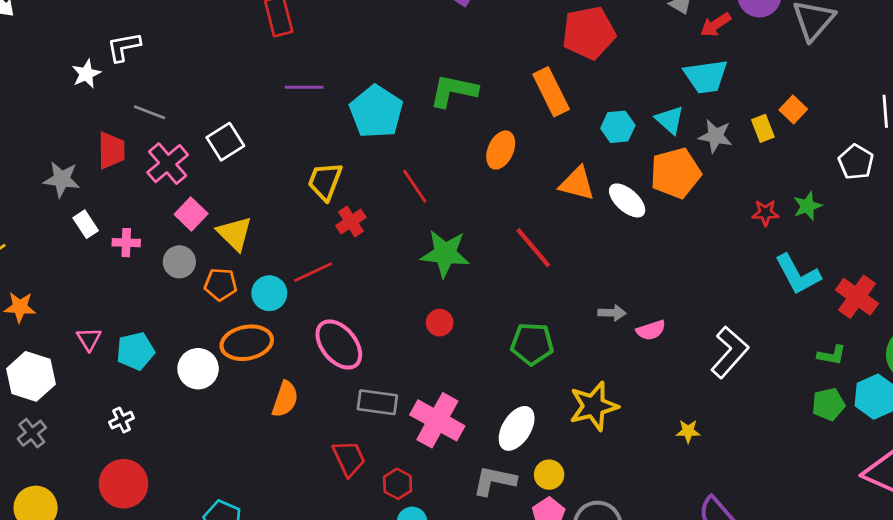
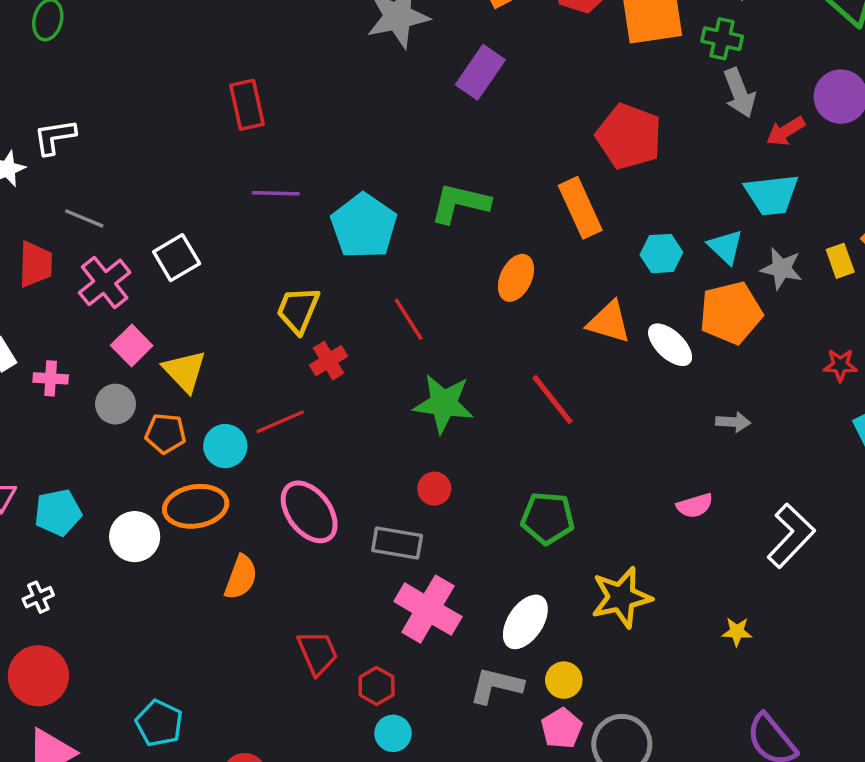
red pentagon: (589, 33) -> (629, 136), turned 30
gray arrow: (612, 313) -> (733, 422), moved
gray rectangle: (377, 402) -> (397, 543), moved

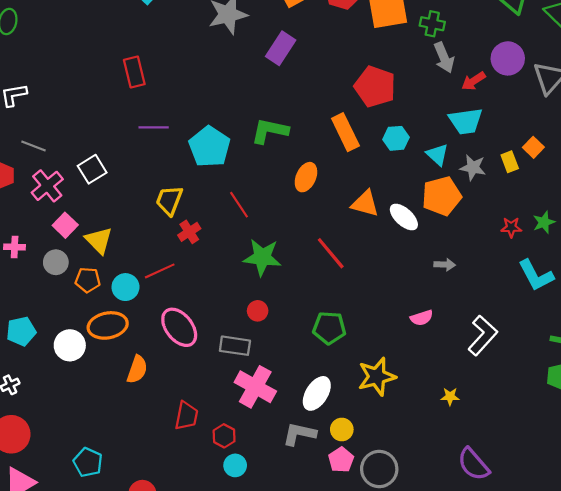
cyan hexagon: (661, 254) -> (396, 138), moved
red trapezoid: (317, 653) -> (186, 416), turned 36

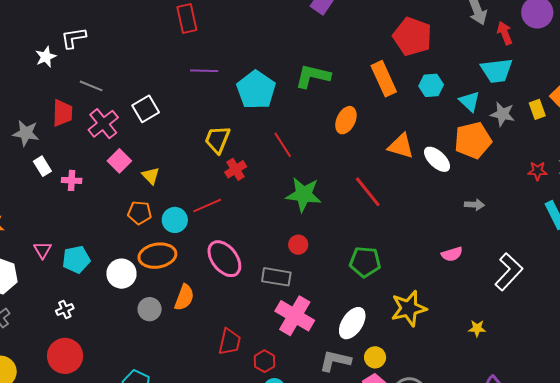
red arrow: (473, 81) -> (505, 33), turned 100
yellow triangle: (99, 240) -> (151, 176), size x0.7
gray circle: (56, 262) -> (150, 309), moved

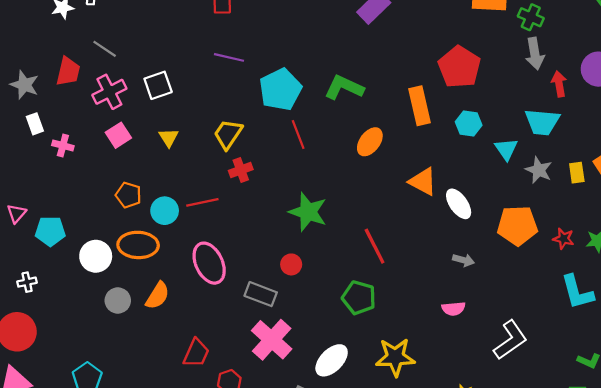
orange pentagon: (473, 140) -> (517, 225), moved
red line: (283, 145) -> (298, 135), moved
yellow triangle: (151, 176) -> (169, 138), moved
red line: (368, 192) -> (375, 246), moved
gray arrow: (474, 205) -> (463, 260), moved

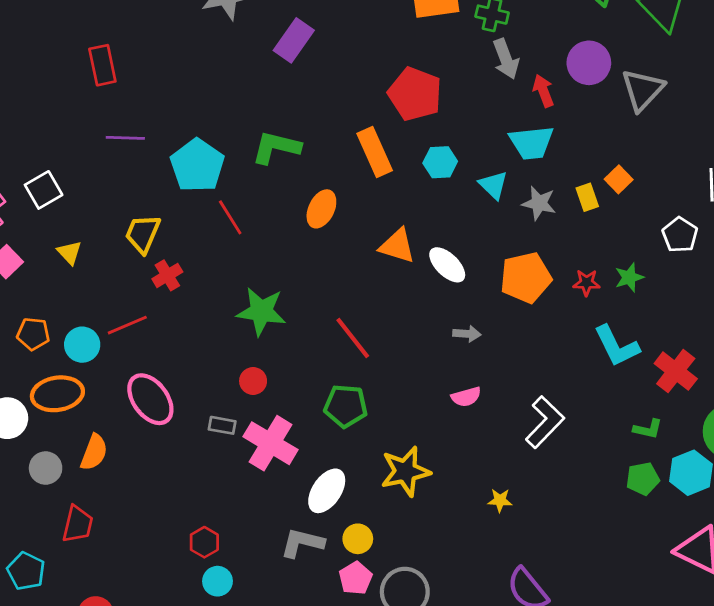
gray rectangle: (261, 294) -> (222, 425), size x0.7
pink cross: (272, 340) -> (270, 443), moved
red trapezoid: (196, 353) -> (78, 524), moved

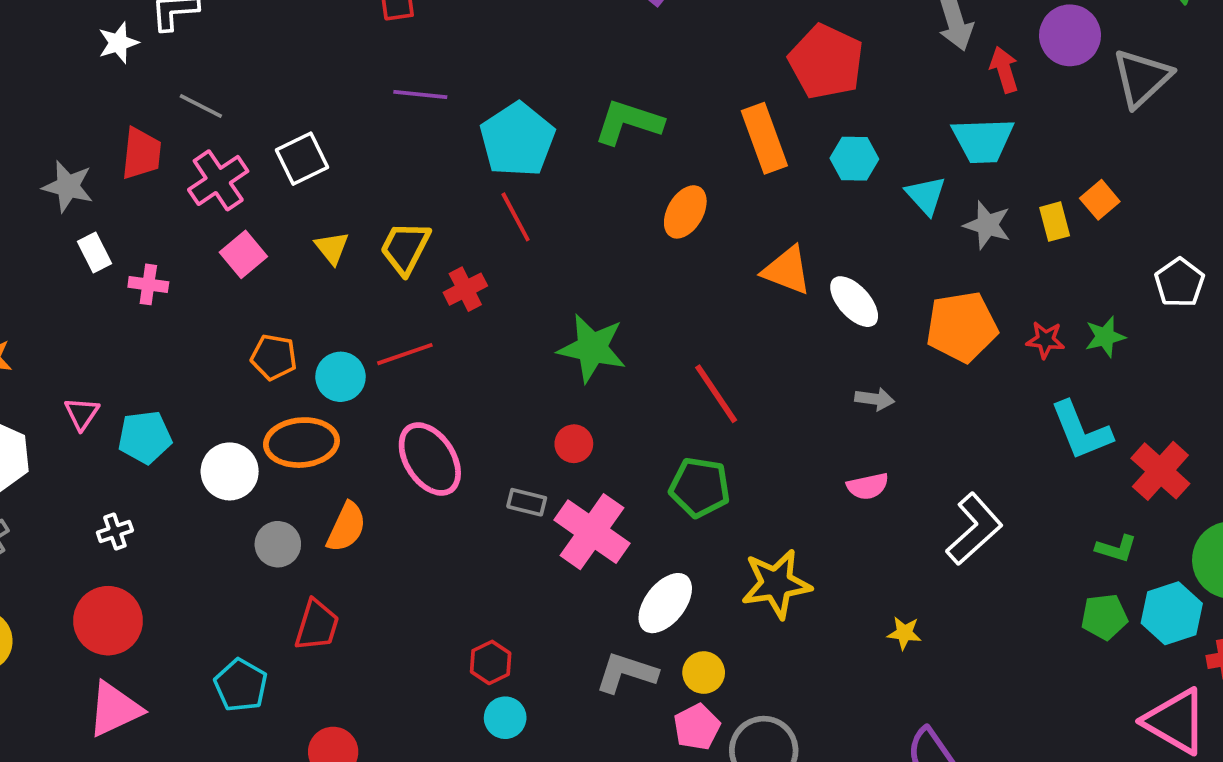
red line: (230, 217) -> (516, 217), moved
yellow trapezoid: (143, 234) -> (405, 248), moved

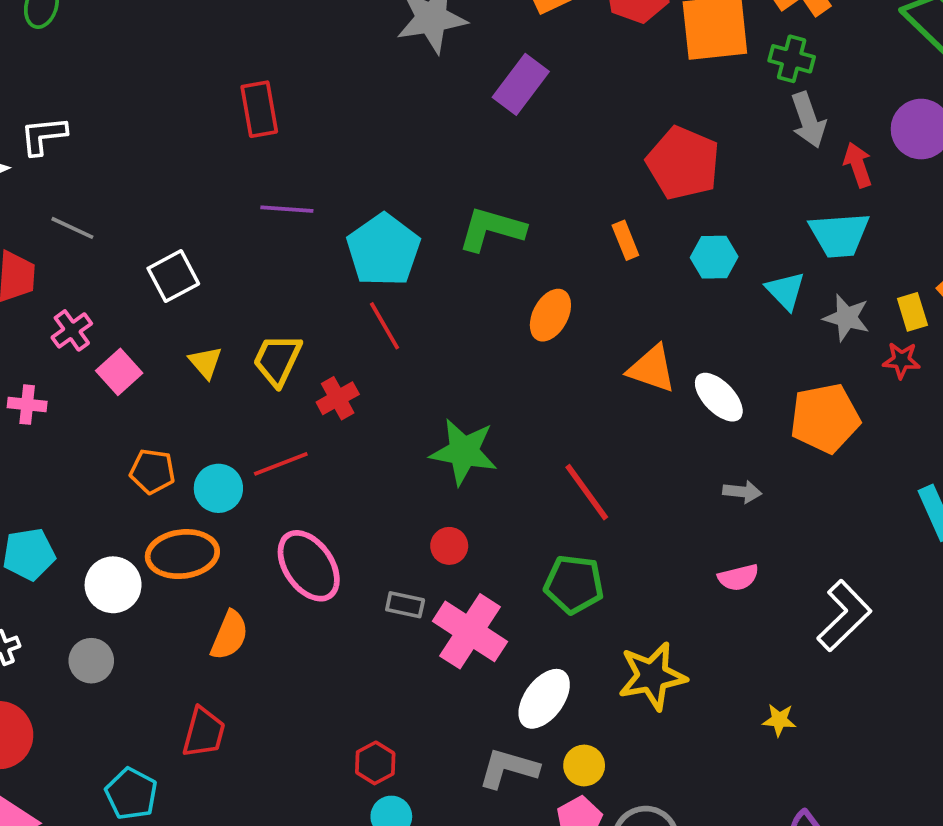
orange rectangle: (764, 138) -> (625, 240), size x0.6
pink cross: (218, 180) -> (72, 330), moved, size x0.7
red star: (1045, 340) -> (901, 360), moved
gray circle: (278, 544) -> (91, 661), moved

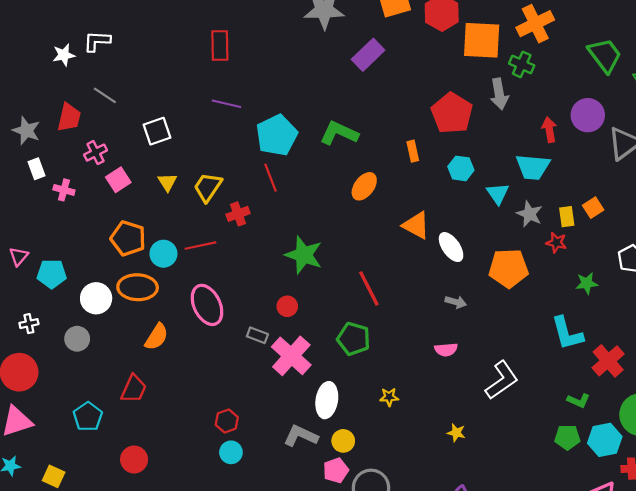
gray arrow: (808, 120) -> (499, 94), moved
orange pentagon: (152, 471) -> (128, 238), size x1.4
yellow star: (652, 676) -> (389, 397), size x0.5
white ellipse: (544, 699) -> (327, 400), turned -36

